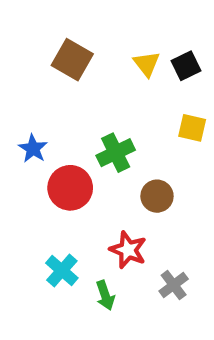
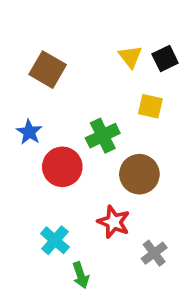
brown square: (72, 60) -> (48, 70), moved
yellow square: (192, 128) -> (150, 106), moved
brown circle: (157, 196) -> (139, 174), size x1.4
green arrow: (105, 295) -> (81, 275), moved

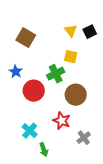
yellow square: (150, 106) -> (71, 57), moved

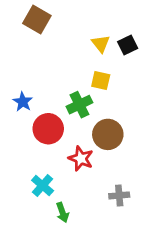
brown square: (26, 38) -> (37, 19), moved
red star: (62, 121) -> (81, 159), moved
gray cross: (84, 138) -> (119, 195), turned 32

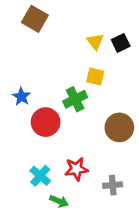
brown circle: (108, 134) -> (119, 127), moved
red star: (81, 159) -> (76, 169), moved, turned -30
green arrow: (62, 212) -> (59, 201), turned -48

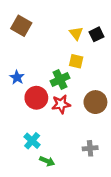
brown square: (35, 19) -> (21, 26), moved
red star: (76, 169) -> (61, 104), moved

